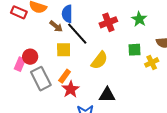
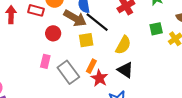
brown arrow: (56, 26) -> (75, 18), size x1.6
red circle: (30, 57) -> (53, 33), moved
black triangle: (107, 95) -> (125, 70), moved, turned 42

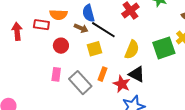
brown arrow: (75, 18) -> (81, 28), size x0.6
green square: (156, 29) -> (164, 48), moved, size x1.6
red star: (99, 78) -> (122, 84), moved

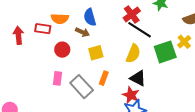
black line: (103, 30) -> (140, 30), moved
red star: (122, 84) -> (131, 95), moved

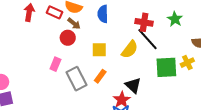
red cross: (132, 14) -> (144, 22), turned 30
brown arrow: (82, 32) -> (74, 24), moved
yellow semicircle: (133, 54) -> (130, 49), moved

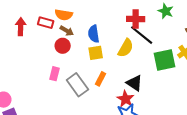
blue semicircle: (103, 14) -> (94, 34), moved

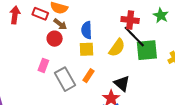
green square: (165, 60) -> (147, 50), moved

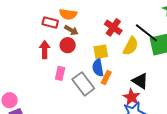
red arrow: (15, 15) -> (45, 50), moved
red cross: (130, 20) -> (113, 27), moved, turned 36
blue semicircle: (87, 30) -> (98, 68), moved

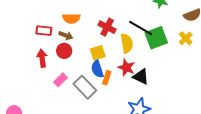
orange semicircle: (68, 14) -> (71, 18), moved
yellow semicircle: (131, 46) -> (127, 43), turned -30
pink rectangle: (60, 73) -> (61, 80), turned 40
red star: (132, 97) -> (126, 68), moved

